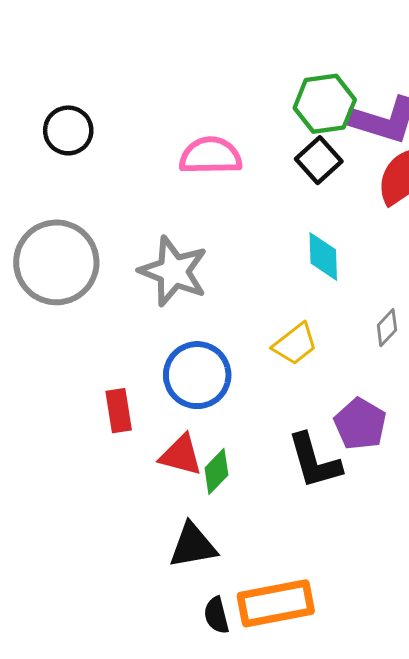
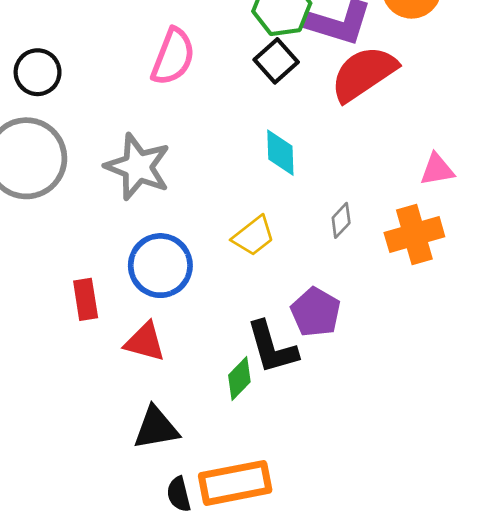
black circle: (68, 130) -> (38, 72), moved
pink semicircle: (211, 156) -> (173, 57), turned 112
green diamond: (216, 471) -> (239, 379), moved

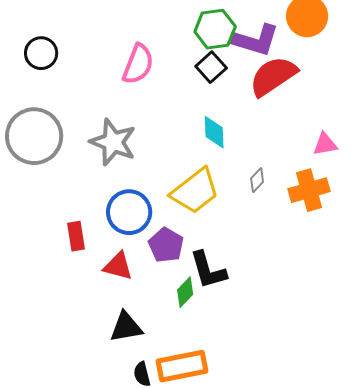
black circle: (38, 72) -> (41, 53), moved
yellow trapezoid: (254, 236) -> (195, 191), size x1.6
purple pentagon: (316, 312) -> (166, 245), moved

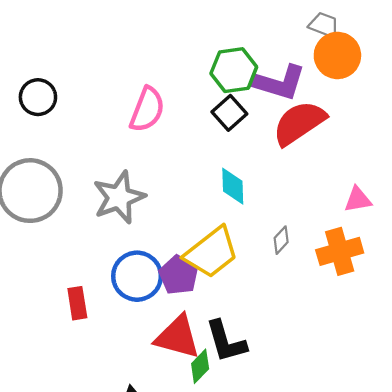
gray star: (113, 142) -> (119, 197), turned 30
purple pentagon: (166, 245) -> (179, 275), moved
red triangle: (118, 266) -> (178, 337), moved, size x1.4

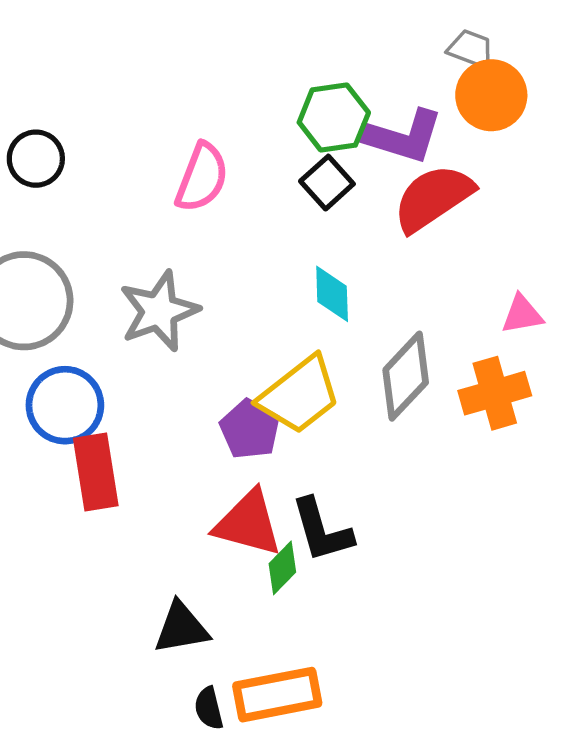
gray diamond: (281, 240) -> (406, 376), size x2.0
blue circle: (137, 276) -> (65, 405), moved
red rectangle: (77, 303) -> (96, 472), size x1.5

